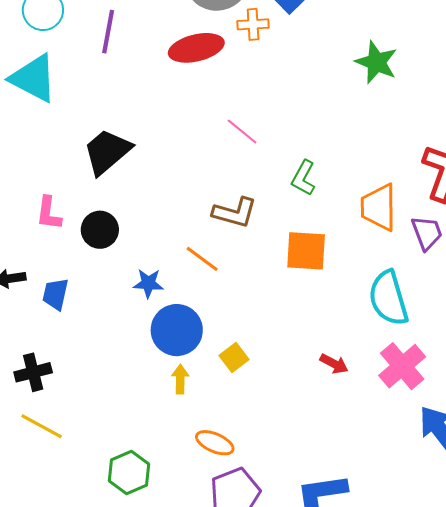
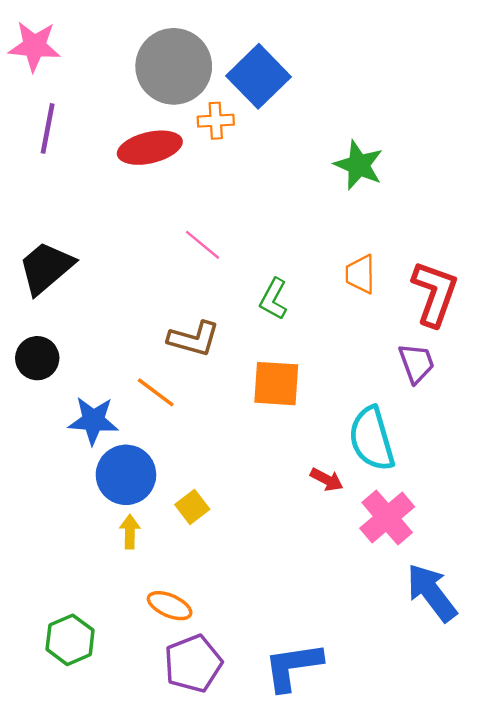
orange trapezoid: (379, 207) -> (360, 274), moved, size x0.7
blue star: (148, 283) -> (93, 420), size x1.4
red arrow: (334, 364) -> (327, 480), moved

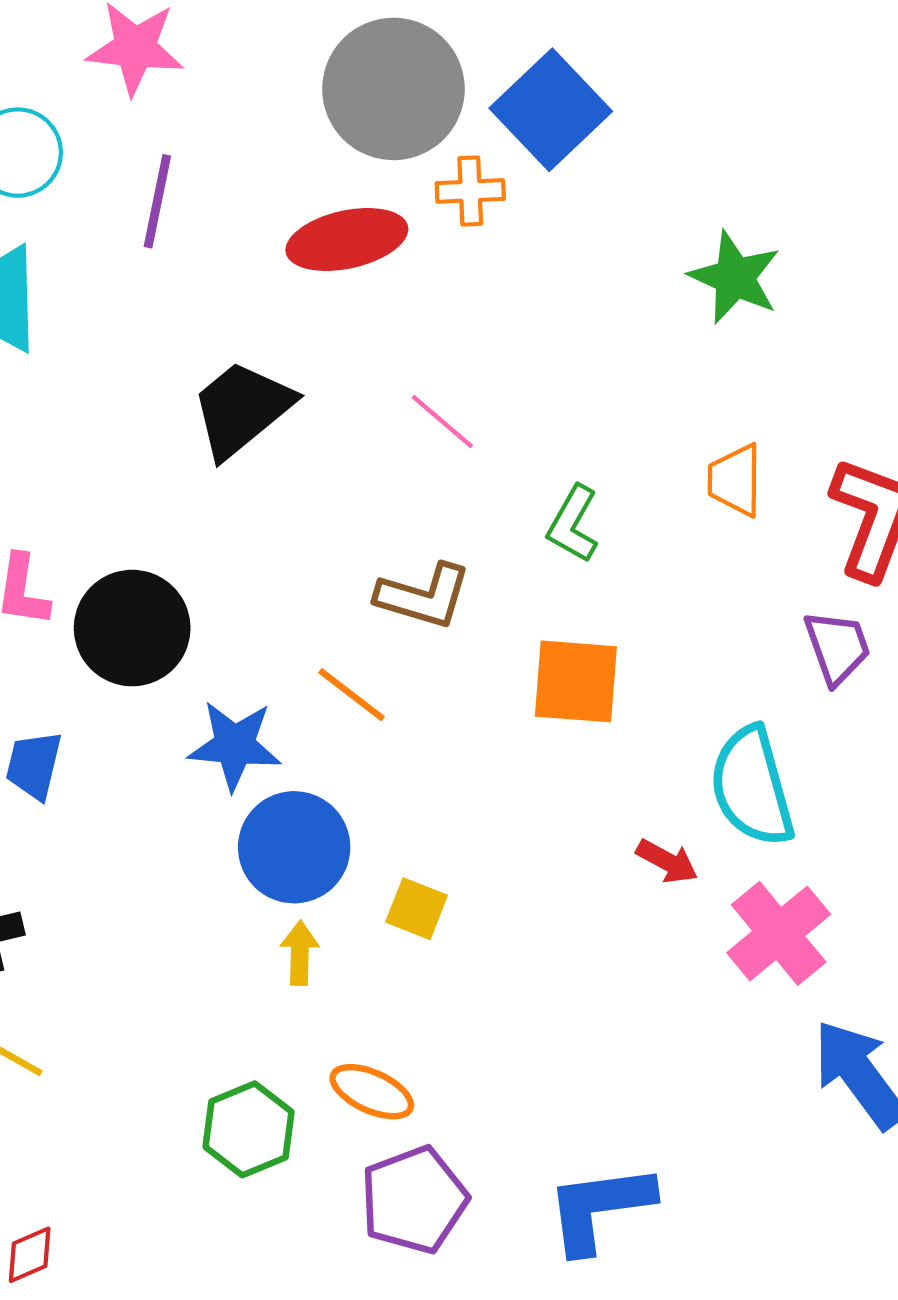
black trapezoid: (46, 268) -> (242, 409), moved
black circle: (37, 358) -> (132, 628), size x1.4
yellow square: (192, 507) -> (417, 909), turned -32
green hexagon: (70, 640) -> (249, 1129), moved

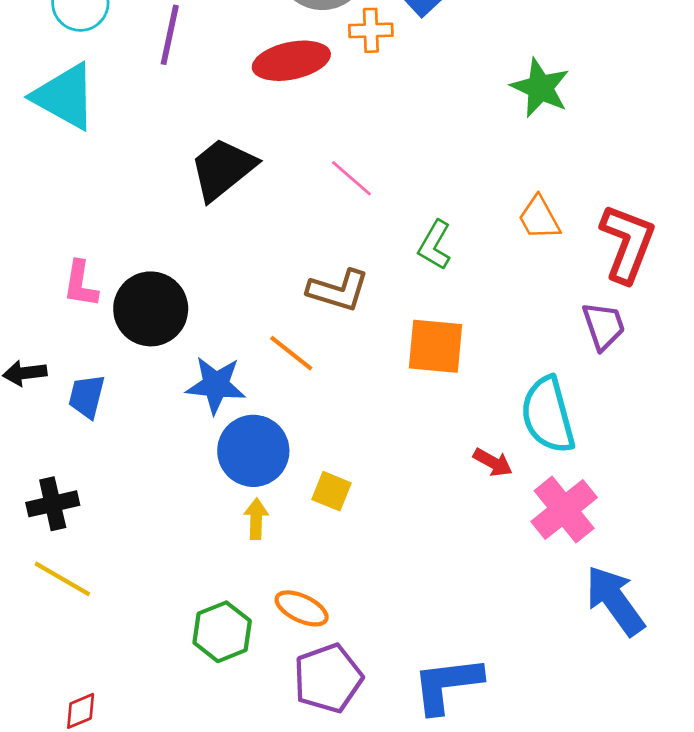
orange trapezoid: (735, 480) -> (539, 218), turned -30

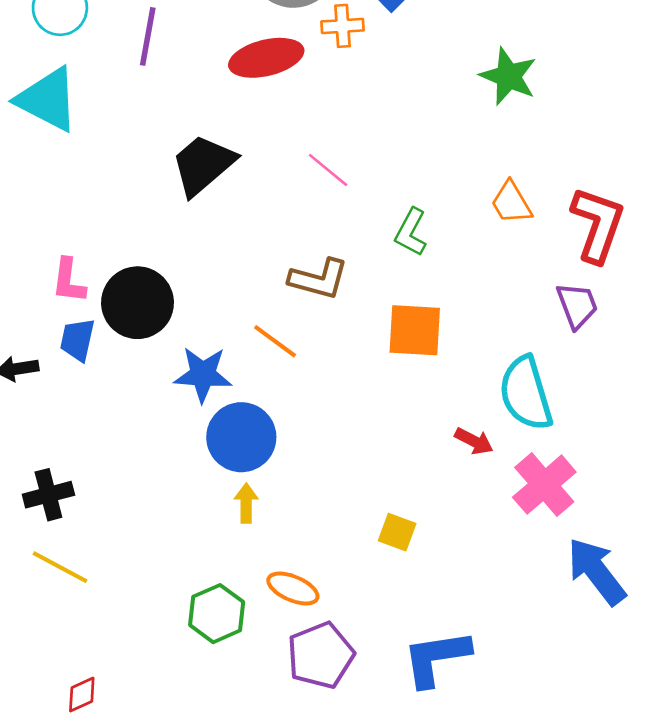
blue trapezoid: (87, 396) -> (77, 340), moved
yellow square: (332, 491) -> (397, 532), moved

